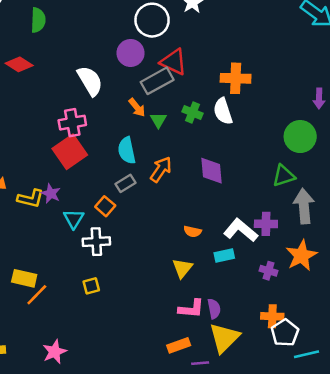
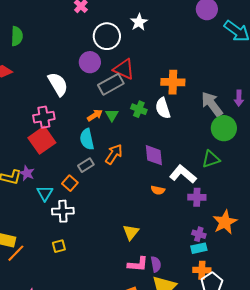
orange arrow: (137, 107) -> (95, 115), moved, turned -84
gray arrow: (304, 206) -> (212, 104), moved, turned -32
white L-shape: (241, 230) -> (183, 174), moved
orange semicircle: (193, 231) -> (158, 190), moved
cyan rectangle: (224, 256) -> (199, 248), moved

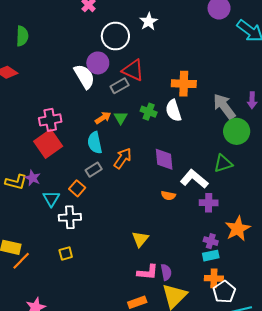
white semicircle: (58, 84) -> (84, 76), moved
gray rectangle: (111, 84) -> (120, 86), size x0.7

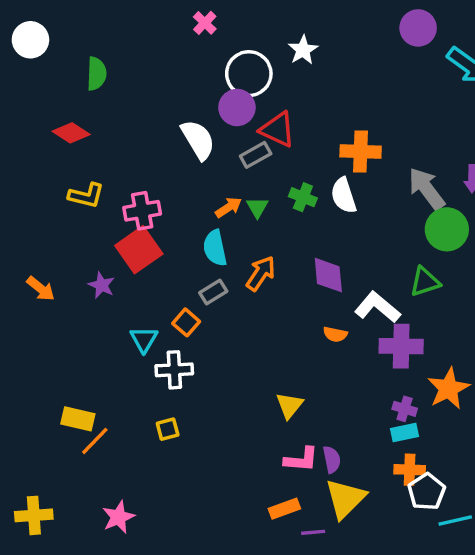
purple circle: (98, 63) -> (237, 107), moved
purple star: (33, 178) -> (102, 285), moved
yellow L-shape: (16, 182) -> (86, 196), moved
purple cross: (209, 203) -> (401, 346), size x1.4

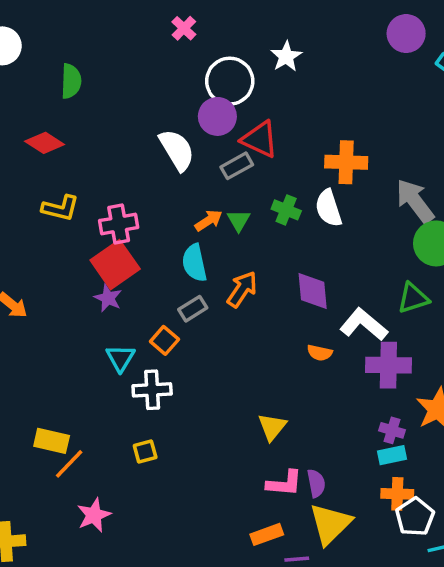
purple star: (102, 285) -> (108, 298), moved
pink star: (118, 517) -> (94, 515), moved

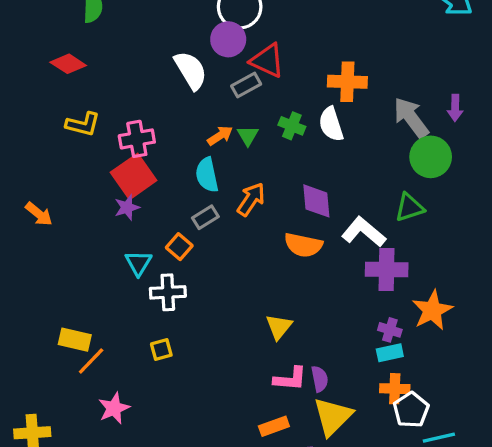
purple star: (108, 298) -> (127, 207), turned 30
orange semicircle: (320, 353) -> (303, 245), moved, size x1.6

